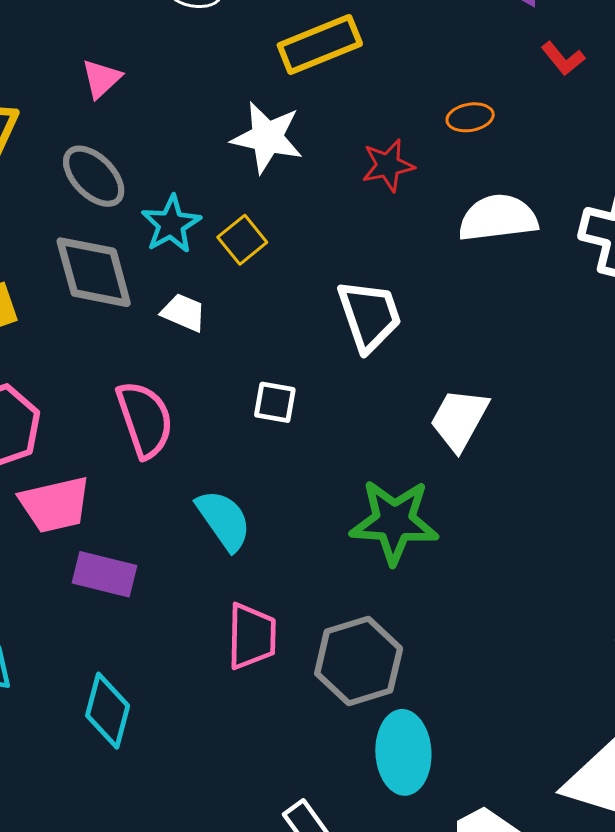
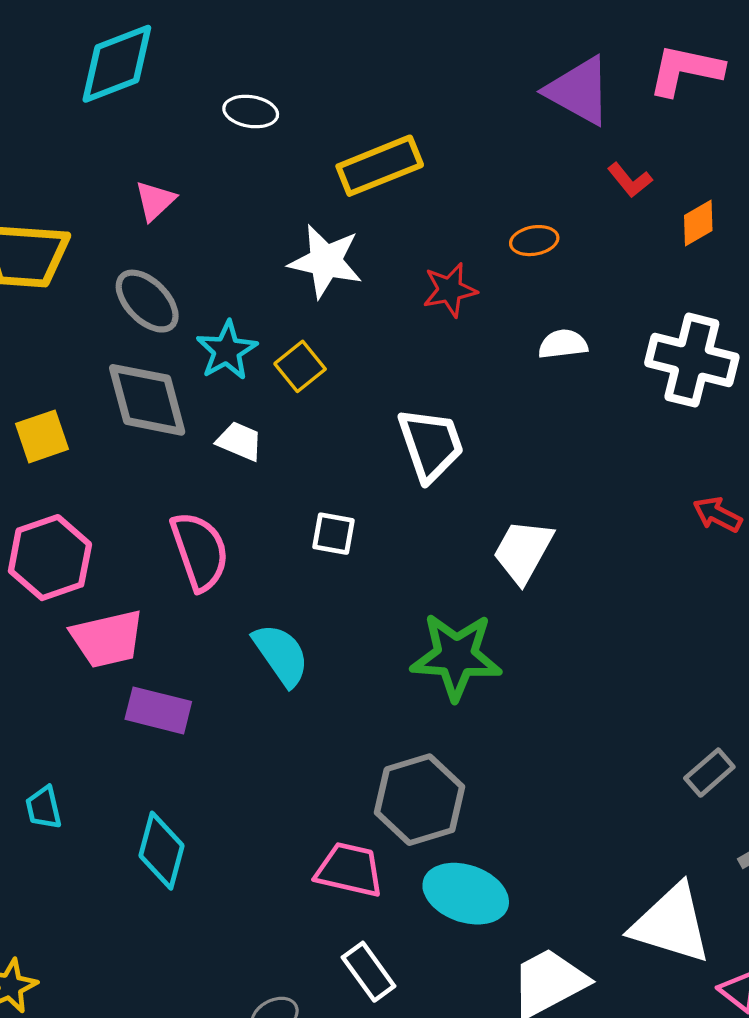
white semicircle: (498, 218) -> (563, 344), size x0.6
pink trapezoid: (252, 636) -> (349, 870), moved, turned -78
cyan ellipse: (403, 752) -> (466, 894), turned -68

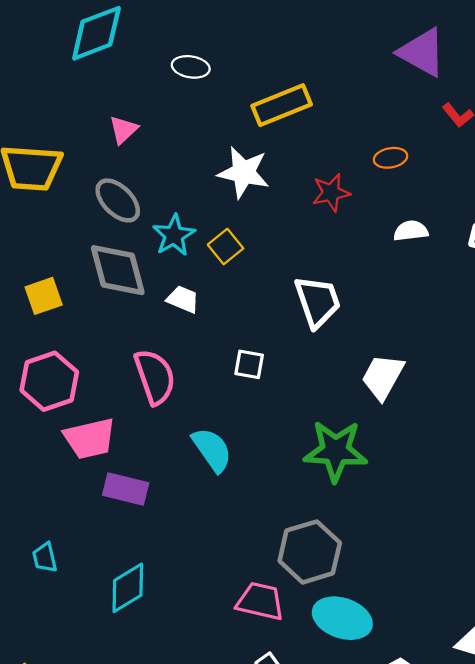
cyan diamond: (161, 851) -> (128, 588), turned 44

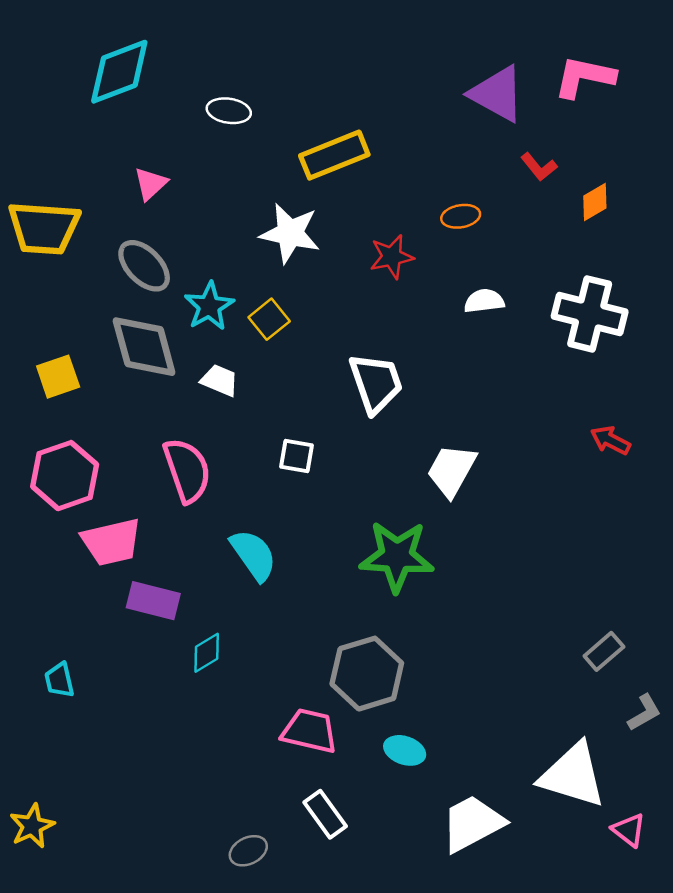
cyan diamond: (128, 588) -> (207, 653), moved, size x0.7
cyan ellipse: (342, 618) -> (405, 750), size x0.6

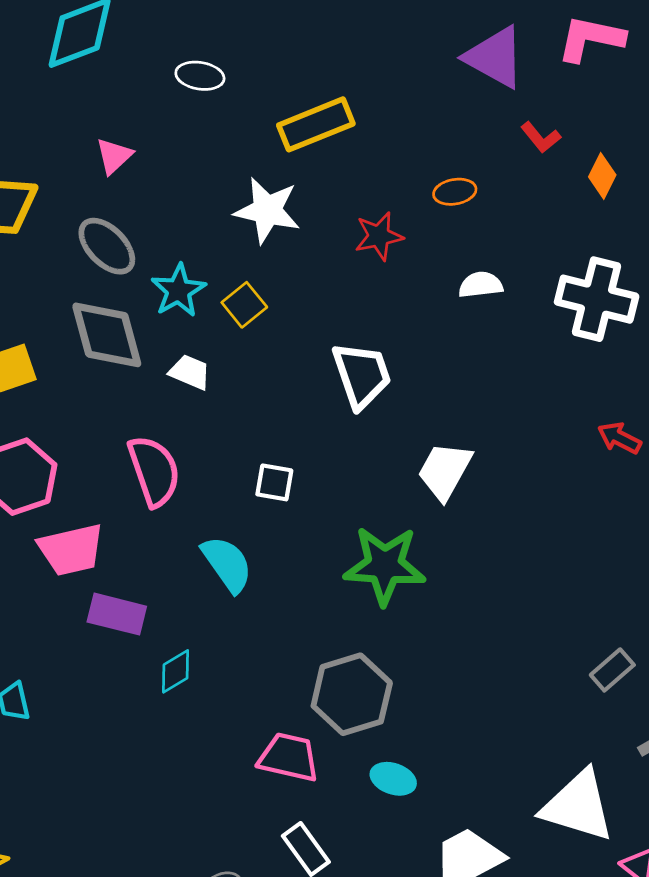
orange diamond: (595, 202) -> (602, 176), turned -33
white square: (297, 456) -> (274, 482), moved

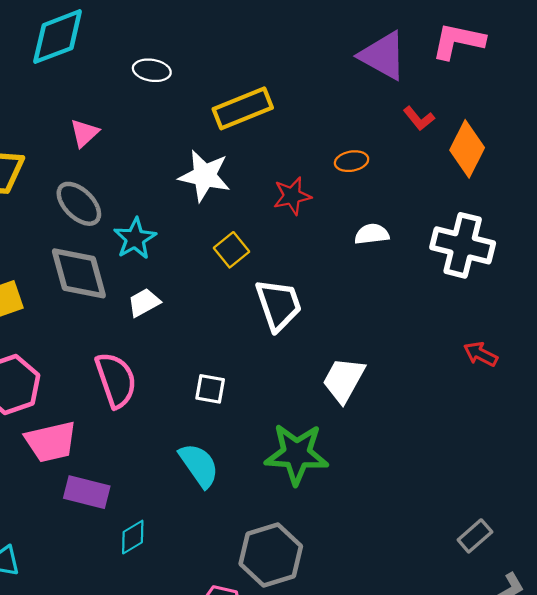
orange diamond: (602, 176) -> (467, 149), size x1.6
yellow square: (244, 305) -> (231, 250), moved
white trapezoid: (190, 372) -> (144, 303), turned -52
cyan semicircle: (227, 564) -> (199, 465), moved

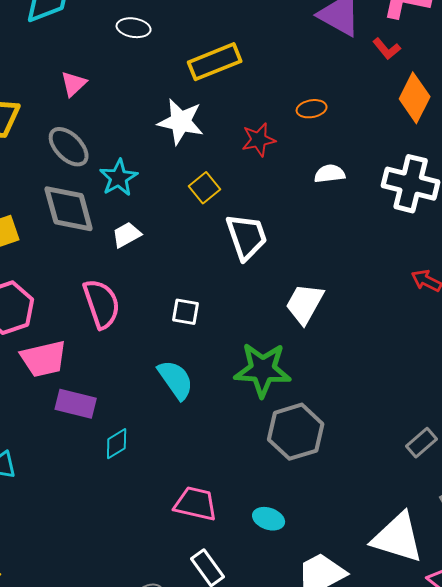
red L-shape: (419, 118) -> (387, 49), moved
gray hexagon: (271, 555) -> (296, 432), moved

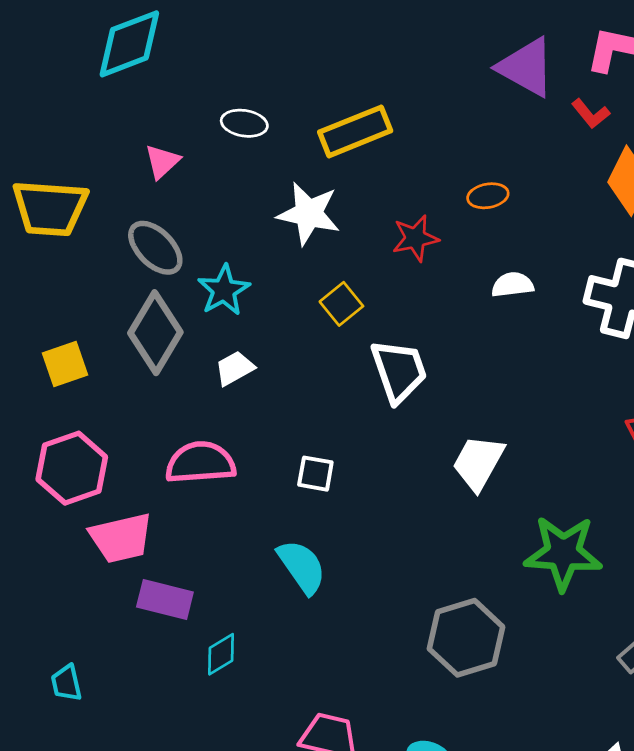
white ellipse: (134, 28) -> (244, 123), moved
gray diamond: (69, 209) -> (155, 333), turned 46
pink semicircle: (102, 304) -> (200, 463), turned -75
green star: (263, 370) -> (563, 553), moved

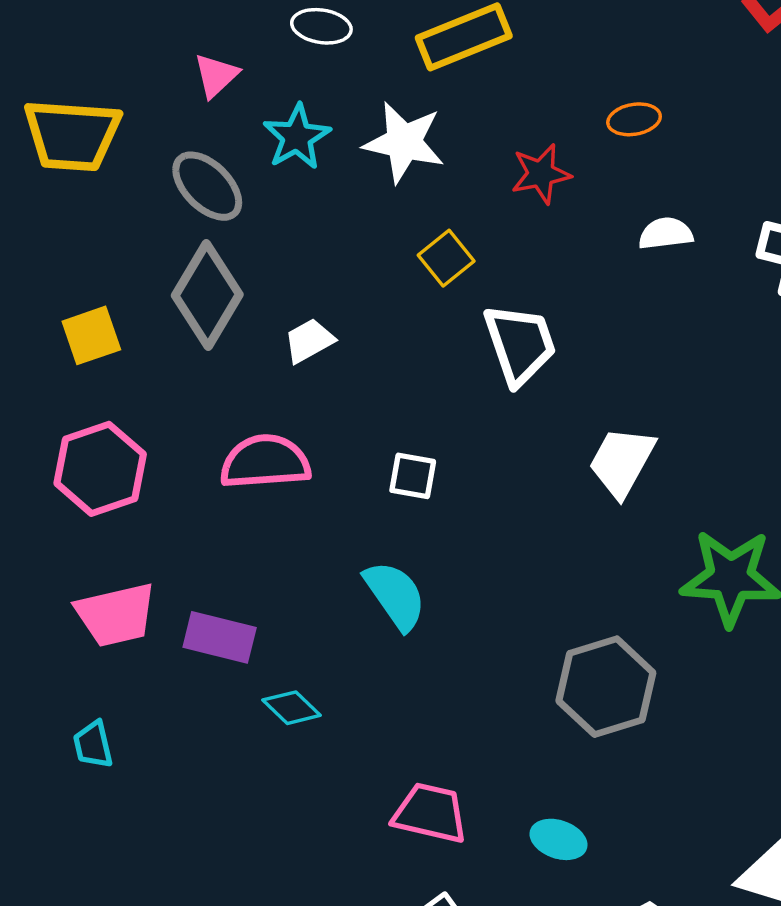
cyan star: (224, 290) -> (297, 137), moved
pink trapezoid: (121, 538) -> (116, 615), moved
cyan diamond: (221, 654) -> (292, 708), turned 75

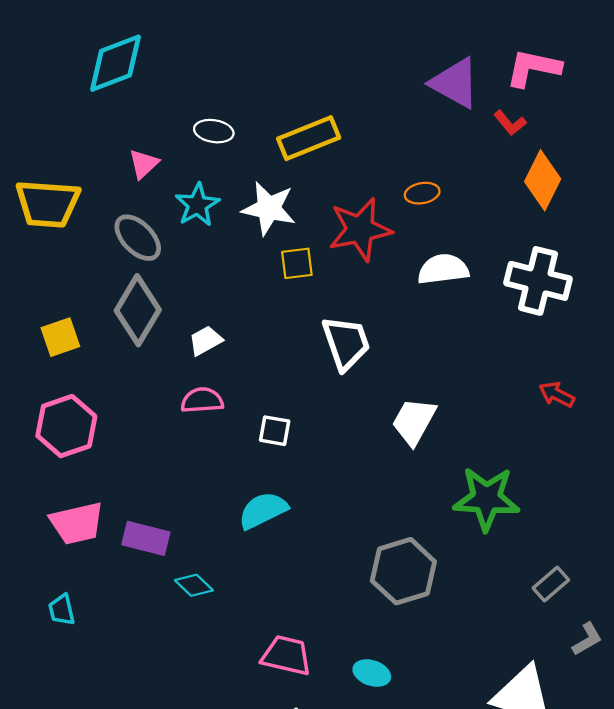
red star: (541, 174) -> (360, 229), size x1.6
white semicircle: (666, 234) -> (443, 269), size x1.4
yellow square: (446, 258) -> (297, 263), moved, turned 32
pink semicircle: (265, 462) -> (202, 400), moved, size x0.7
cyan semicircle: (395, 595) -> (263, 510), turned -81

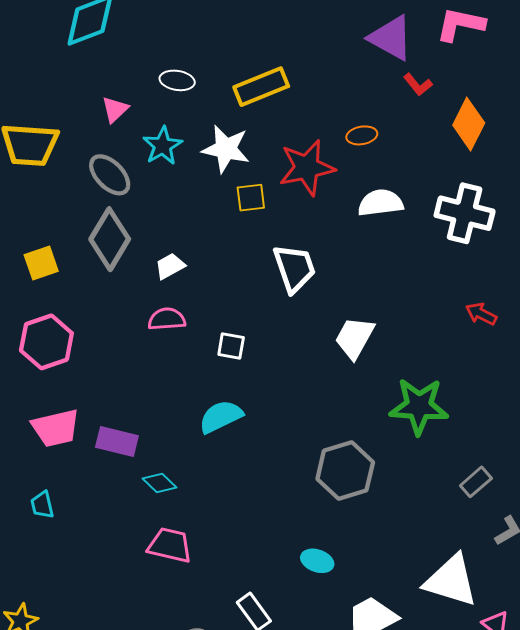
red L-shape: (510, 123) -> (418, 85), moved
pink trapezoid: (286, 655) -> (170, 545), moved

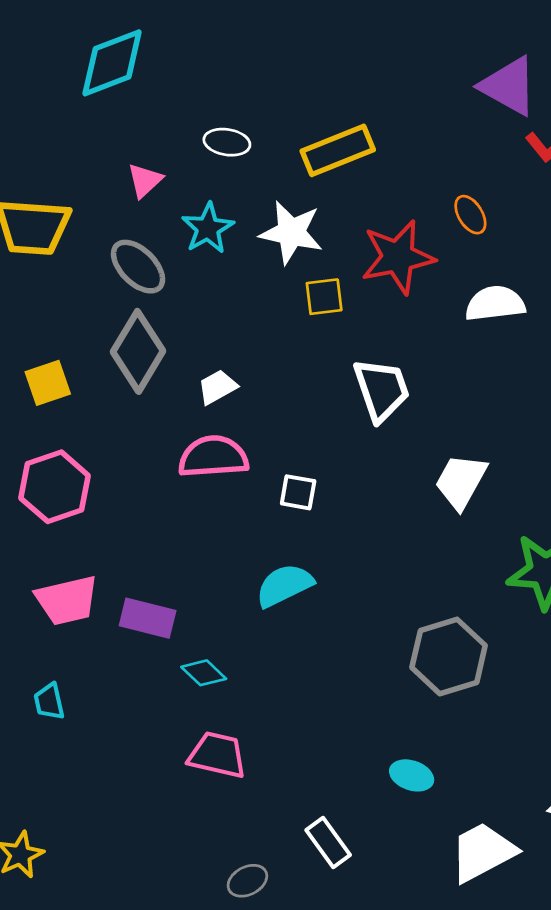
orange ellipse: (362, 135) -> (470, 215), turned 68
pink semicircle: (167, 319) -> (213, 457), size x1.4

